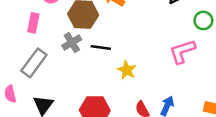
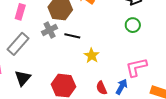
green circle: (203, 20) -> (133, 25), moved
pink L-shape: (182, 51) -> (136, 67), moved

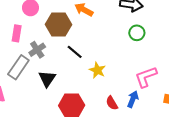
gray cross: (50, 30) -> (37, 50), moved
black line: (72, 36) -> (75, 52), turned 35
black triangle: (23, 78) -> (47, 79), moved

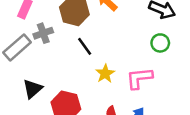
pink L-shape: (146, 77) -> (139, 78), moved
black triangle: (47, 79) -> (33, 89), moved

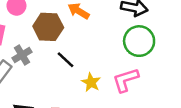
green circle: (160, 43) -> (139, 41), size x1.6

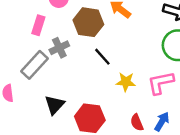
yellow star: (91, 82) -> (126, 82), turned -30

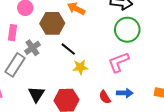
yellow star: (126, 82) -> (80, 67), moved
blue arrow: (162, 122) -> (125, 93), turned 70

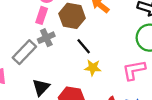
pink rectangle: (13, 33) -> (42, 15), moved

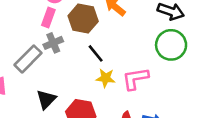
pink L-shape: (134, 70) -> (135, 79), moved

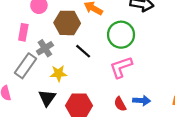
pink rectangle: (48, 18) -> (23, 32), moved
green circle: (171, 45) -> (121, 35), moved
yellow star: (106, 78) -> (59, 73), moved

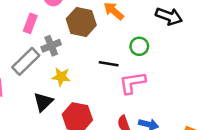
green circle: (121, 35) -> (139, 46), size x0.6
black line: (83, 51) -> (109, 64), moved, turned -42

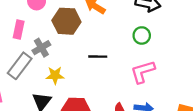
green circle: (139, 46) -> (142, 35), moved
pink L-shape: (132, 83) -> (143, 72), moved

